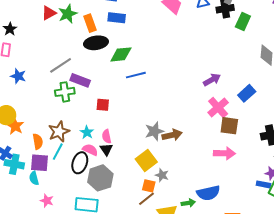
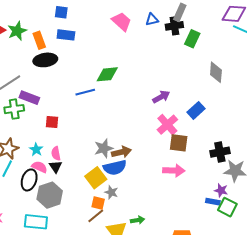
green diamond: (121, 54) -> (107, 74), moved
blue semicircle: (208, 193) -> (115, 168), moved

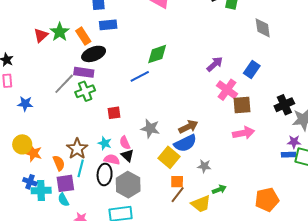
purple rectangle: (29, 98) -> (84, 72), moved
green cross: (14, 109) -> (85, 91), moved
gray star: (104, 148) -> (150, 128), moved, turned -30
gray star: (111, 192) -> (204, 166), moved

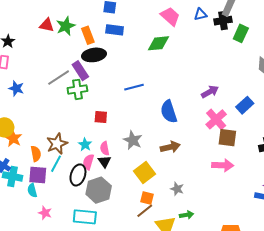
red triangle: (41, 35) -> (47, 25), turned 42
green diamond: (157, 54) -> (158, 43), moved
purple rectangle: (84, 72) -> (80, 71), turned 36
blue semicircle: (185, 143) -> (169, 112), moved, turned 85
pink semicircle: (112, 159) -> (88, 162), turned -98

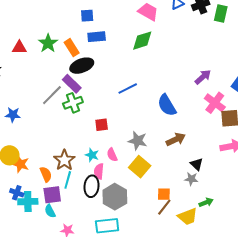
red triangle: (47, 25) -> (19, 48), moved
black triangle: (104, 162) -> (197, 164), moved
yellow square: (145, 173) -> (140, 167), moved

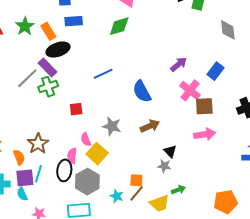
cyan star: (92, 155) -> (117, 196), moved
yellow square: (140, 167) -> (97, 154), moved
cyan line: (68, 180) -> (39, 174), moved

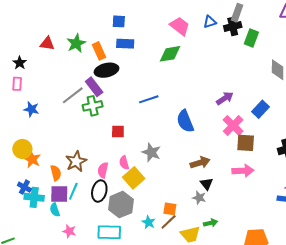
brown arrow: (150, 126) -> (200, 163), moved
pink semicircle: (72, 156) -> (103, 170), moved

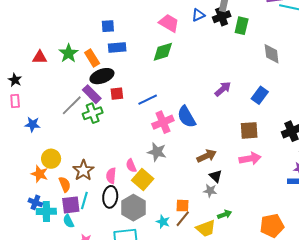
pink cross: (233, 125) -> (163, 122), moved, turned 30
red square: (118, 131) -> (117, 94), moved
yellow circle: (22, 149) -> (51, 159), moved

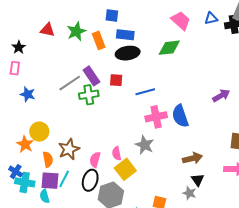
blue square: (108, 26) -> (112, 16), moved
black ellipse: (102, 76) -> (128, 53), moved

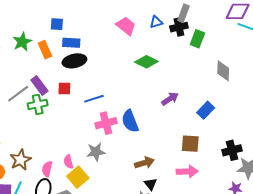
green diamond: (169, 48) -> (146, 62), moved, turned 35
gray star: (145, 145) -> (96, 152), turned -30

